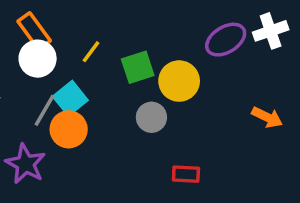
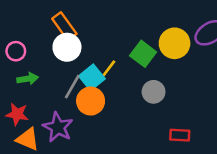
yellow line: (91, 52) -> (109, 68), moved
green square: (138, 67) -> (143, 54), turned -35
yellow circle: (179, 81) -> (175, 43), moved

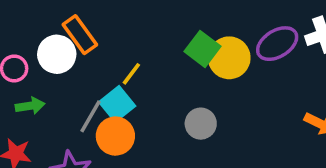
white circle: (67, 47) -> (57, 54), moved
green square: (143, 54) -> (202, 49), moved
yellow line: (109, 68) -> (131, 74), moved

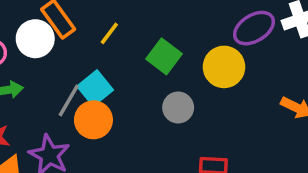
green square: (202, 49) -> (164, 56), moved
yellow circle: (229, 58) -> (224, 67), moved
yellow line: (131, 74) -> (109, 33), moved

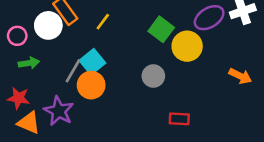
green square: (164, 56) -> (161, 29), moved

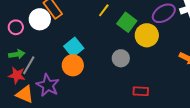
yellow line: (103, 22) -> (104, 10), moved
green arrow: (29, 63) -> (17, 54), moved
gray line: (73, 71) -> (29, 65), moved

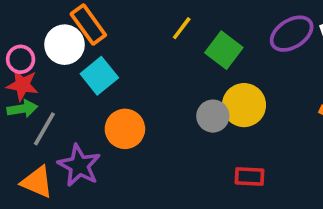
yellow circle: (147, 35) -> (244, 105), moved
cyan square: (74, 47) -> (99, 76), moved
red star: (17, 75) -> (22, 85), moved

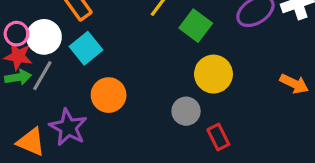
white circle: (64, 45) -> (44, 37), moved
gray circle: (213, 116) -> (186, 111), moved
gray line: (44, 129) -> (42, 76), moved
red rectangle: (249, 177) -> (218, 137), turned 60

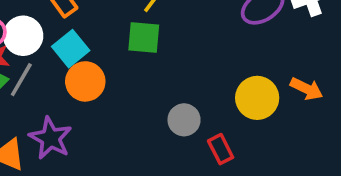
green square: (196, 26) -> (144, 38), moved, turned -32
yellow circle: (213, 74) -> (257, 98), moved
orange circle: (109, 95) -> (85, 81), moved

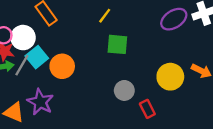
green square: (144, 38) -> (117, 44), moved
cyan square: (71, 49) -> (37, 57), moved

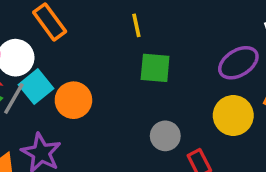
yellow line: (105, 16) -> (136, 25), turned -49
purple ellipse: (174, 19) -> (238, 63), moved

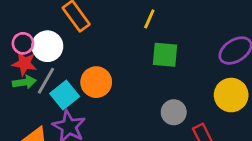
yellow line: (136, 25) -> (149, 19), turned 36
cyan square: (36, 87) -> (65, 95), moved

